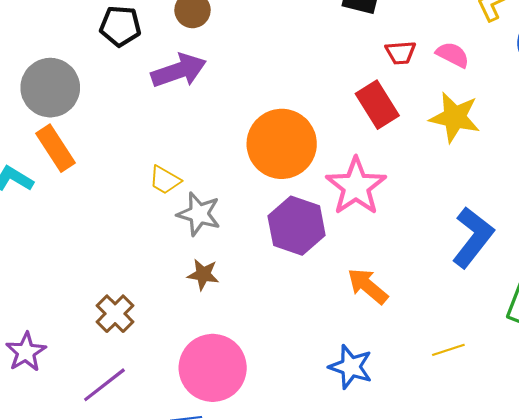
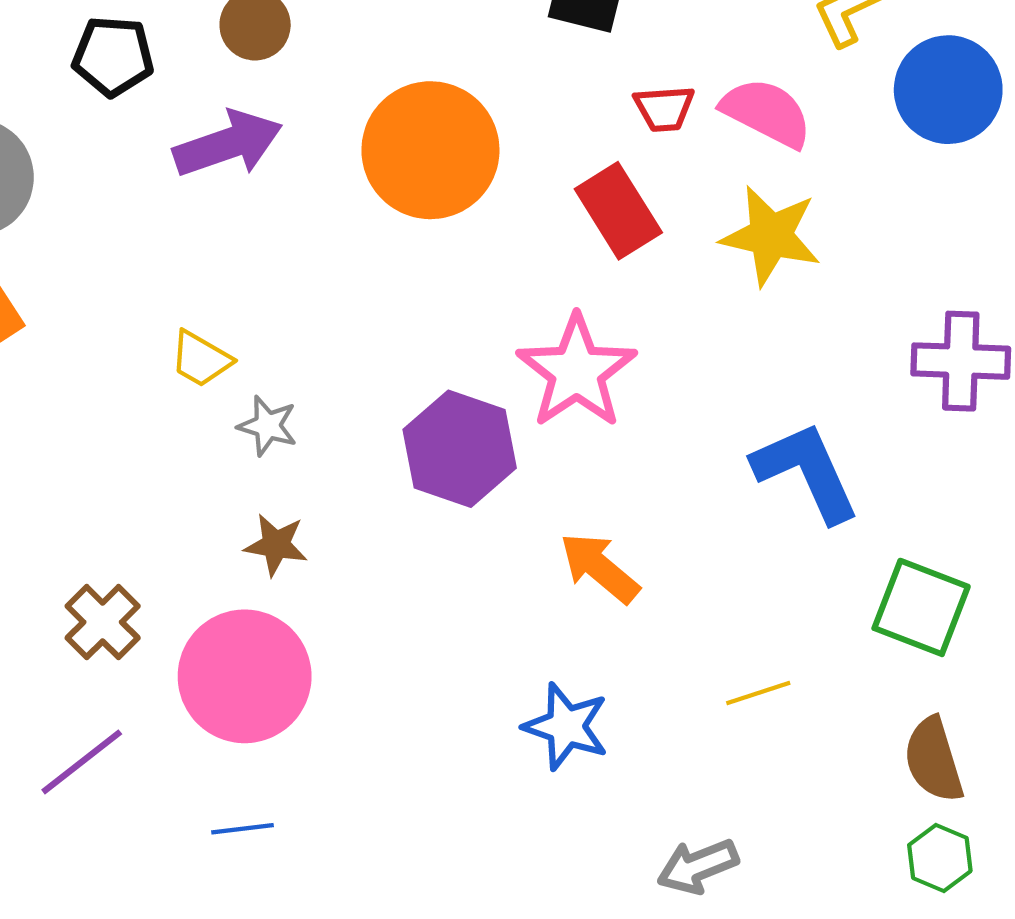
pink semicircle: (453, 55) -> (767, 113), size x1.4
orange circle: (282, 144) -> (430, 150), moved
gray star: (199, 214) -> (268, 426), size x0.7
blue L-shape: (473, 237) -> (806, 472), turned -62
pink circle: (213, 368) -> (245, 676), moved

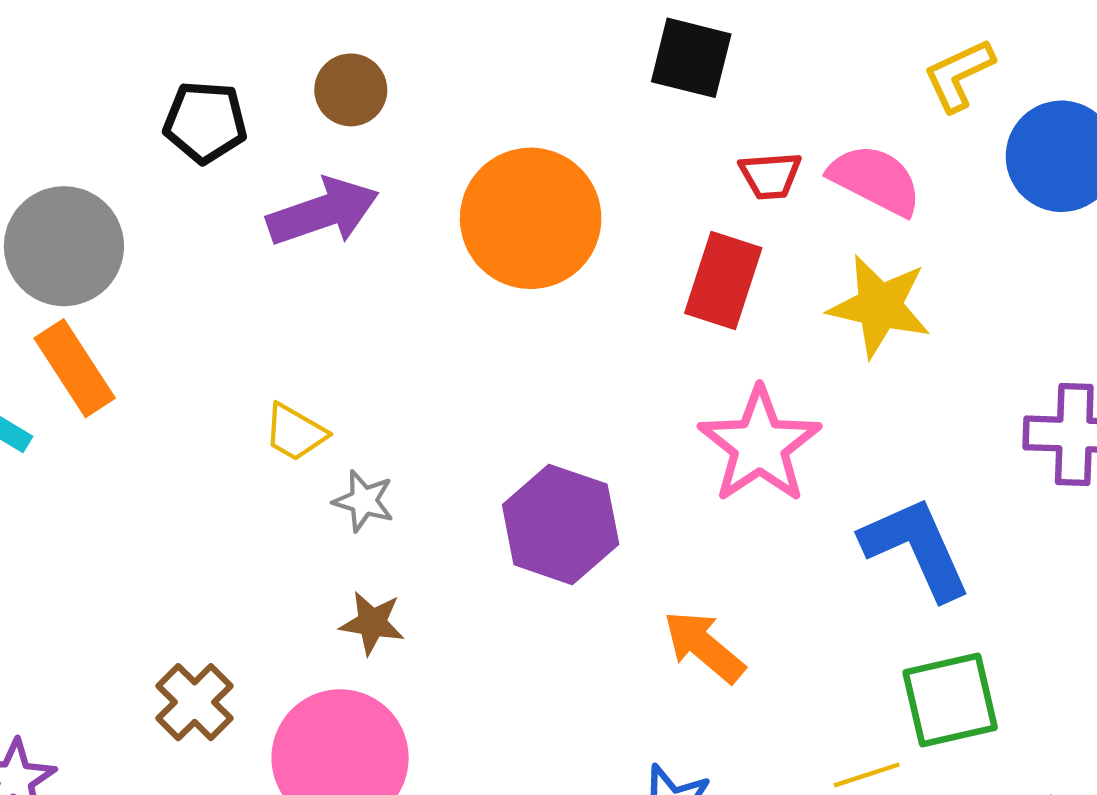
red rectangle: (618, 211) -> (723, 280), turned 50
pink star: (577, 371) -> (760, 445), moved
green square: (921, 607) -> (950, 700), moved, turned -34

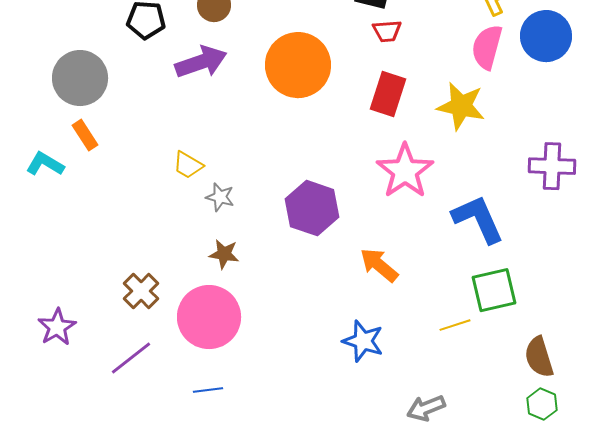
red trapezoid: (770, 176) -> (387, 31), moved
pink semicircle: (875, 180) -> (487, 47), moved, turned -102
orange rectangle: (75, 368) -> (85, 135), size x0.7

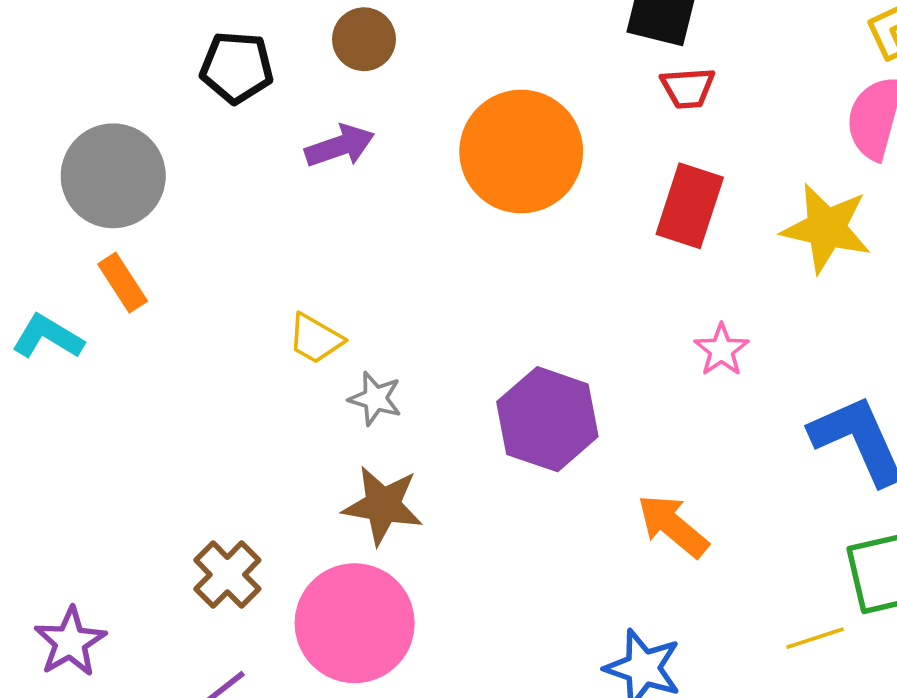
purple arrow: (201, 62) -> (340, 146), size x0.7
pink star: (405, 171) -> (721, 350), size x0.5
brown star: (224, 254) -> (383, 505), size x1.4

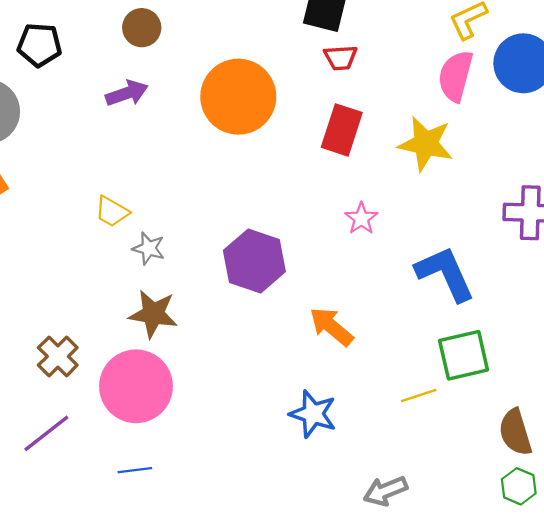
black pentagon: (237, 67) -> (39, 45), moved

